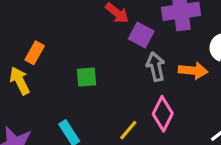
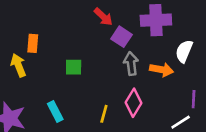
orange rectangle: (35, 53) -> (33, 43), turned -30
yellow line: (128, 130) -> (104, 114), turned -30

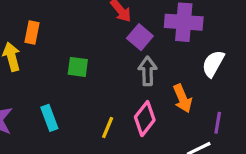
orange arrow: (162, 70) -> (183, 98), moved, turned 50

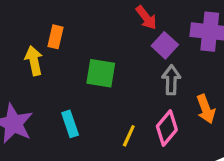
green square: (78, 67) -> (101, 73), size x1.4

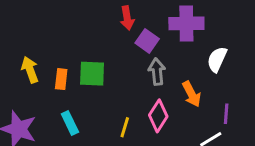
red arrow: (146, 18) -> (127, 18), turned 35
orange rectangle: (55, 37) -> (61, 79), moved

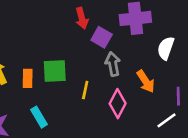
yellow line: (125, 127) -> (85, 90), moved

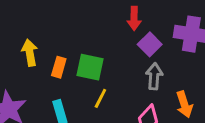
yellow line: (85, 90) -> (100, 98), moved

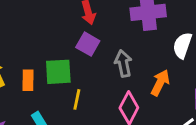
purple square: (150, 44) -> (88, 44), moved
orange arrow: (184, 104) -> (160, 83), turned -120

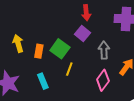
green square: (58, 72) -> (60, 49), turned 30

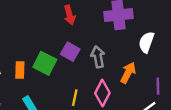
purple square: (83, 34) -> (70, 52), moved
yellow line: (69, 69) -> (75, 98), moved

